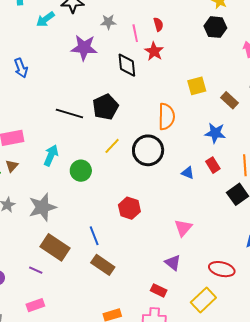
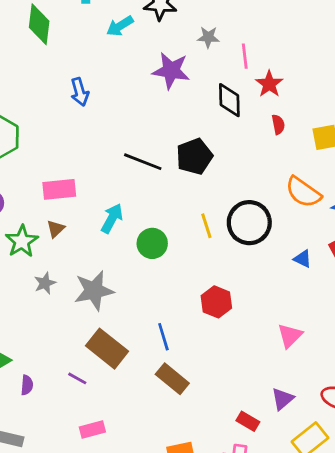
red semicircle: (158, 24) -> (278, 125), moved
orange semicircle: (166, 117) -> (303, 192), moved, turned 120
yellow line: (112, 146) -> (206, 226), moved, turned -66
purple triangle: (173, 263) -> (283, 399), moved, turned 36
pink rectangle: (35, 305) -> (92, 430), moved

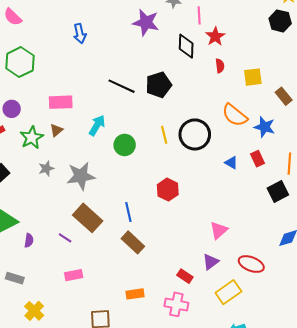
pink triangle: (290, 336) -> (219, 230), moved

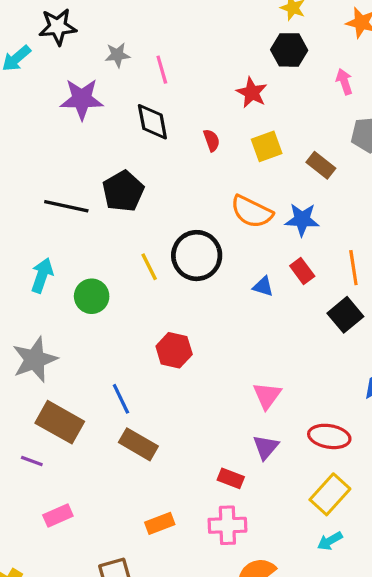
red star: (215, 36) -> (252, 93), moved
yellow rectangle: (228, 292) -> (330, 494), moved

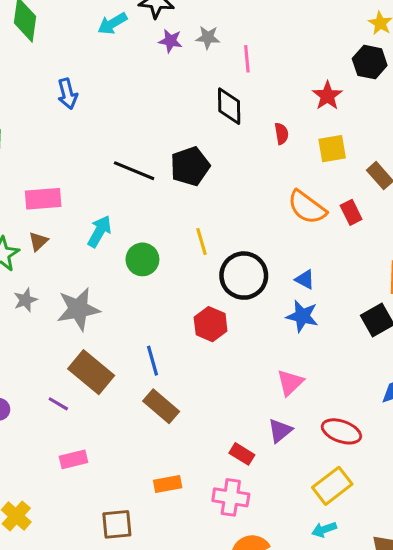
purple star: (82, 99) -> (170, 41), moved, size x0.6
blue star: (302, 220) -> (302, 316), moved
black circle: (197, 256) -> (244, 276), moved
red rectangle: (302, 271) -> (351, 212), moved

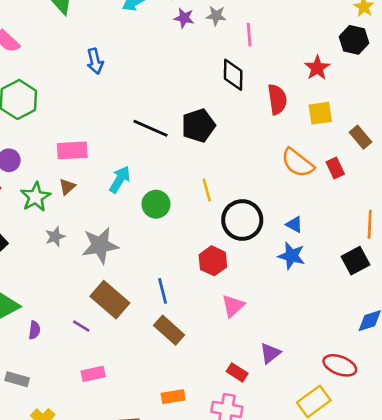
red semicircle: (281, 134) -> (277, 99), size x1.6
pink triangle: (290, 382) -> (233, 306), moved
red ellipse: (341, 431) -> (340, 365), moved

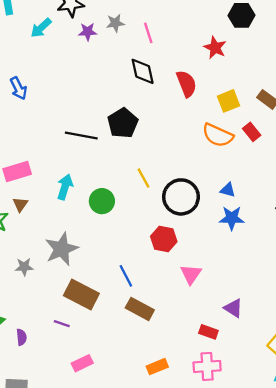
yellow square: (320, 113) -> (229, 101), moved
gray star: (55, 237) -> (24, 267), moved, turned 30
purple triangle: (270, 353) -> (233, 308), turned -36

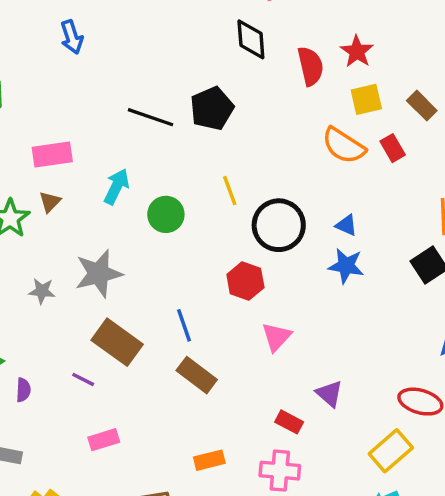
red star: (215, 48) -> (357, 52), moved

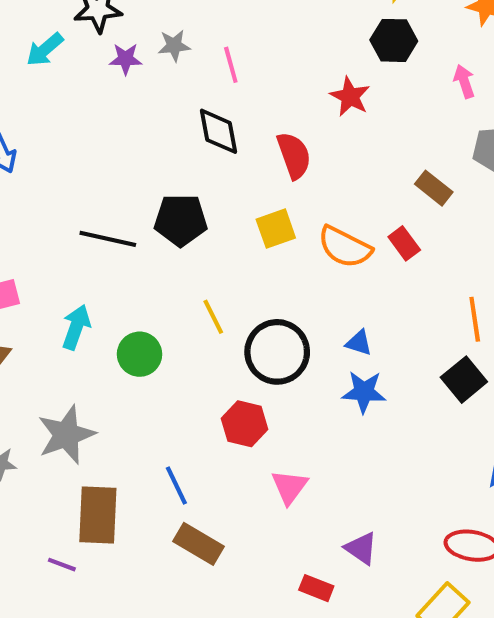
red star: (357, 52) -> (350, 97), moved
yellow square: (366, 99) -> (276, 229), moved
black pentagon: (212, 108) -> (181, 220), turned 30
brown rectangle: (117, 342) -> (98, 515), turned 63

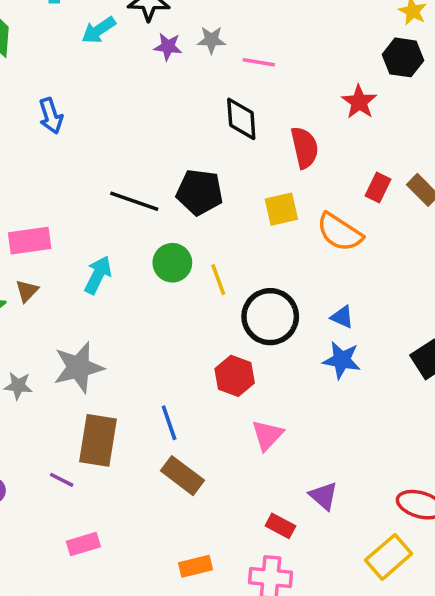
pink line: (231, 65) -> (259, 62), turned -72
red rectangle: (404, 243) -> (378, 187), moved, turned 56
green circle: (140, 354) -> (172, 263), moved

